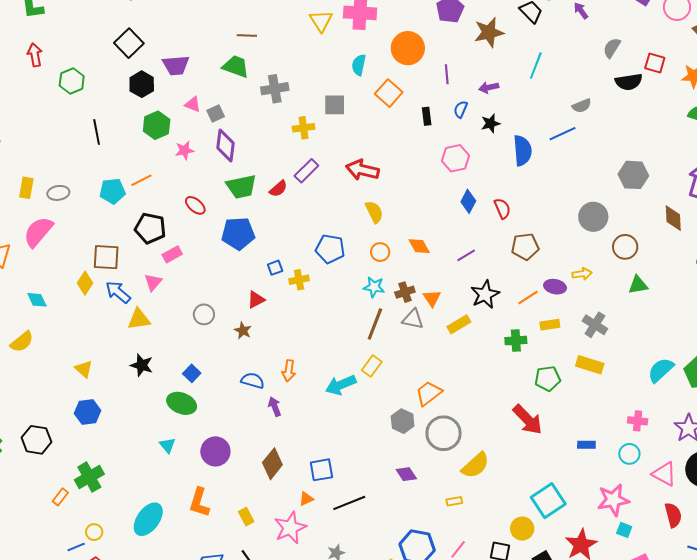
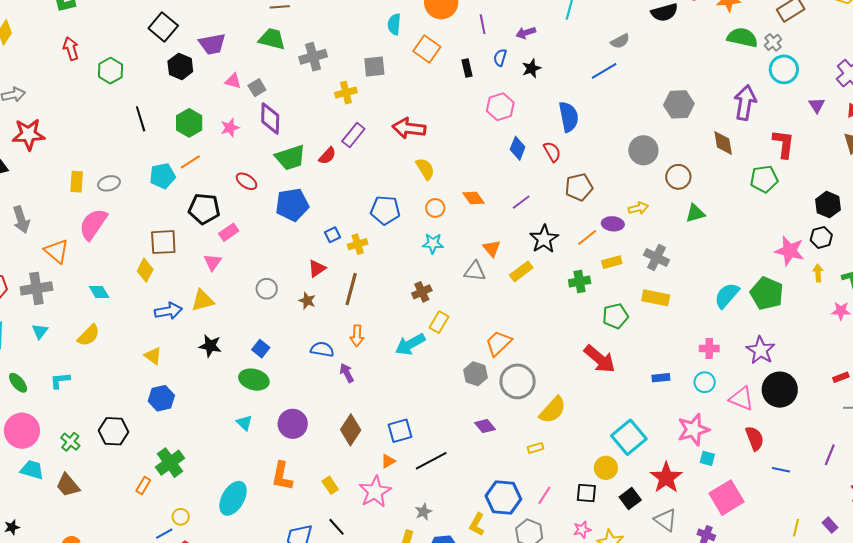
green hexagon: (157, 125) -> (189, 123), moved
blue semicircle: (522, 151) -> (569, 117), moved
blue arrow: (118, 292) -> (168, 311), moved, turned 136
brown cross: (405, 292) -> (422, 292), moved
brown line: (375, 324) -> (351, 289), moved

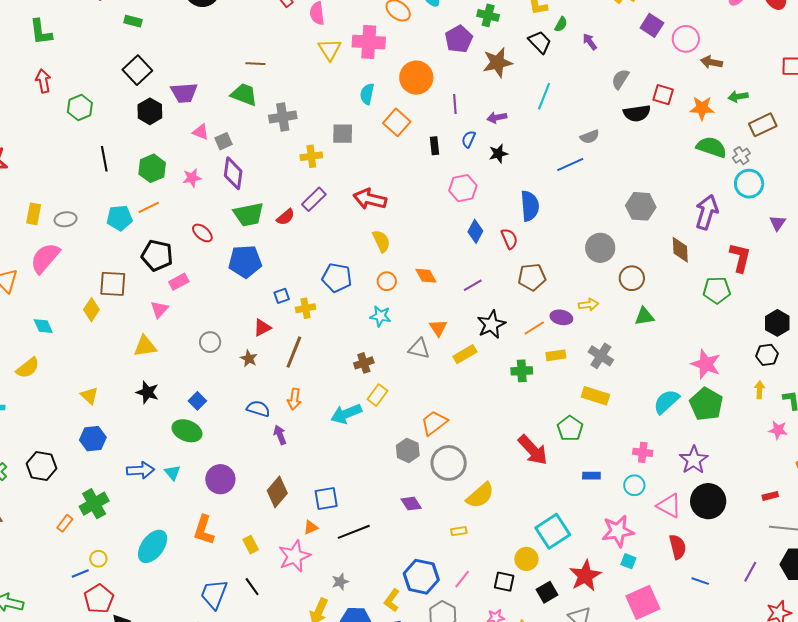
pink star: (790, 251) -> (706, 364), moved
blue arrow: (168, 311) -> (140, 470), moved
green pentagon: (615, 316) -> (570, 428), moved, turned -30

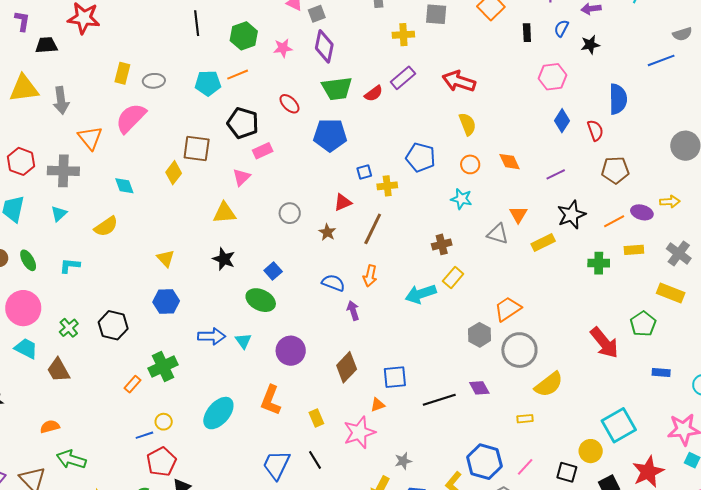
black line: (354, 532) -> (439, 400), moved

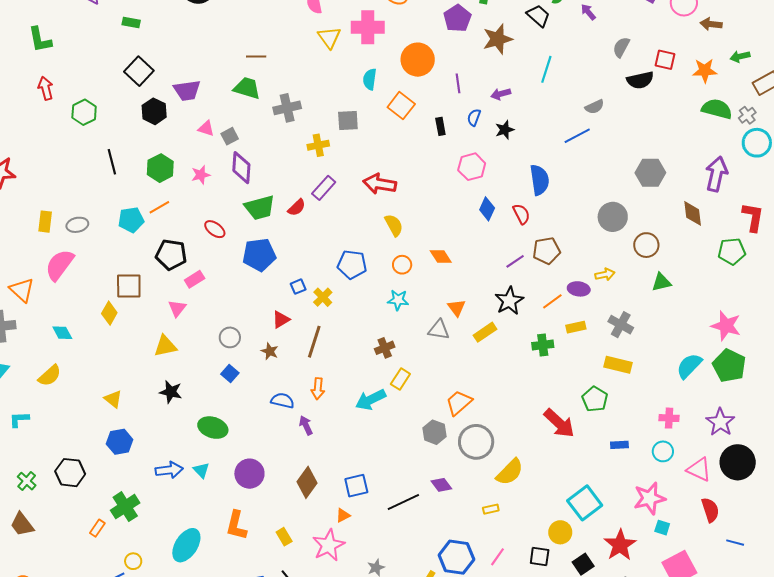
purple line: (556, 174) -> (515, 261), moved
yellow cross: (387, 186) -> (323, 297), turned -30
blue square: (273, 271) -> (230, 374), moved

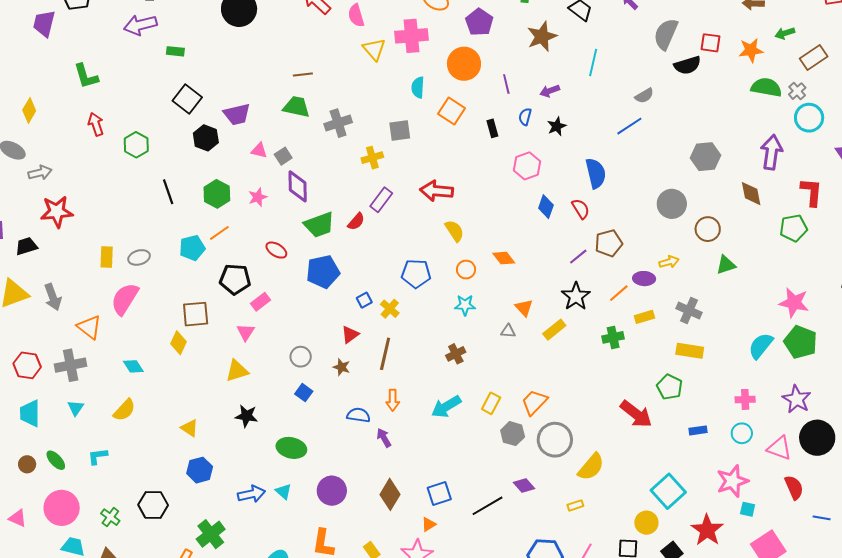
purple pentagon: (457, 18) -> (479, 22), moved
gray semicircle: (621, 47) -> (666, 34), size x1.5
gray triangle: (439, 330) -> (508, 331), size x0.7
yellow rectangle: (400, 379) -> (491, 403), moved

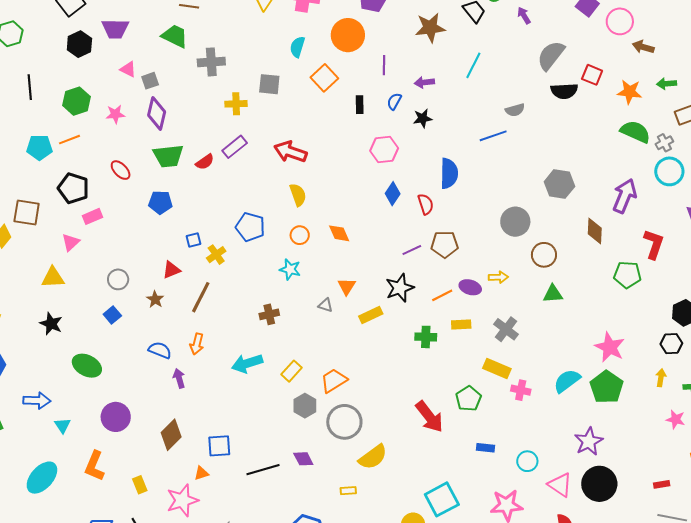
blue pentagon: (323, 272) -> (160, 202), size x0.7
pink cross: (745, 399) -> (521, 390), moved
cyan triangle: (283, 491) -> (63, 425), moved

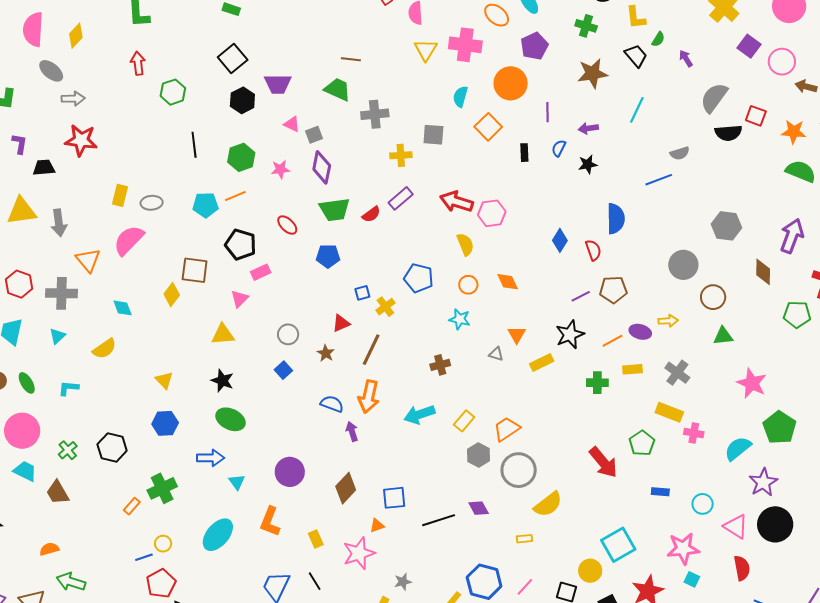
pink hexagon: (384, 150) -> (492, 213), moved
orange arrow: (197, 344) -> (369, 397), size x1.5
pink star: (610, 347) -> (752, 383), moved
green ellipse: (87, 366) -> (231, 419), moved
cyan semicircle: (567, 381) -> (738, 448), moved

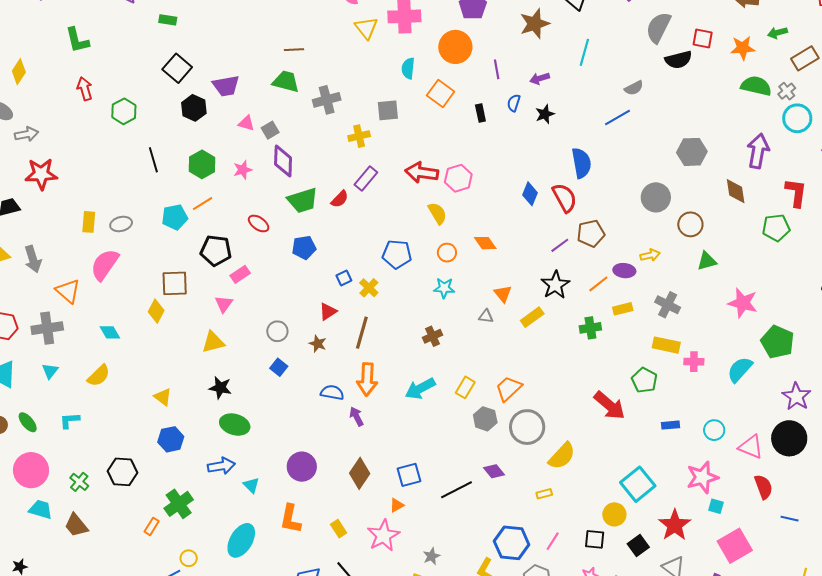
red semicircle: (593, 250) -> (564, 198), size x1.4
purple star: (763, 482) -> (796, 396), moved

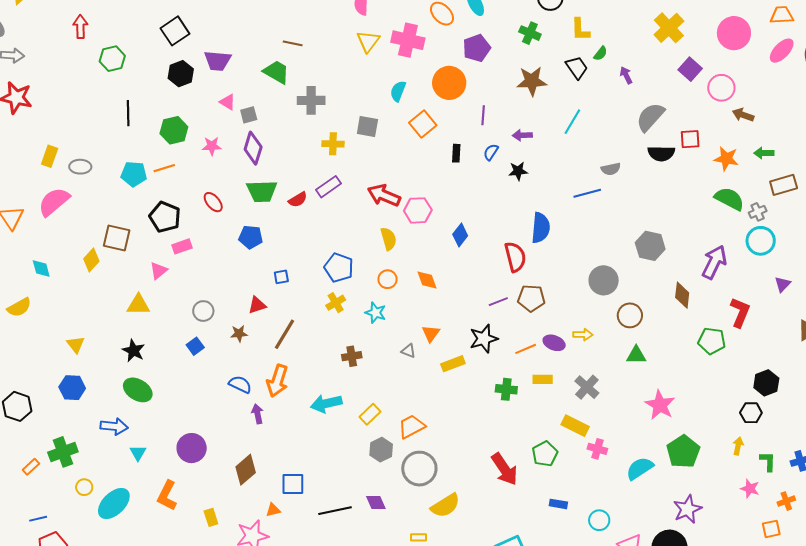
red square: (703, 39) -> (690, 139), turned -30
blue diamond: (530, 194) -> (460, 235), moved
yellow cross: (369, 288) -> (336, 303), moved
brown star: (318, 344) -> (239, 333), turned 30
yellow circle: (189, 558) -> (84, 487), moved

